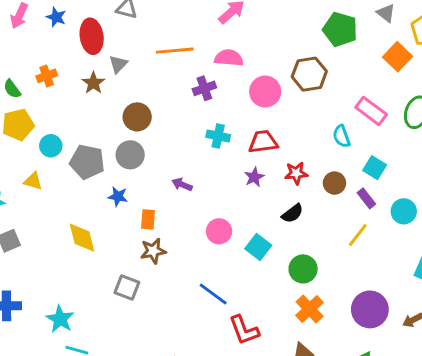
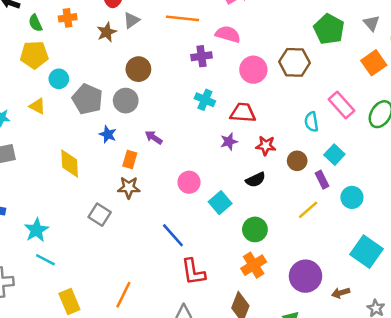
purple arrow: (182, 185) -> (154, 137), moved

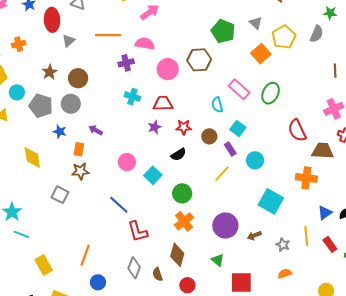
brown star: (107, 32) -> (50, 72), moved

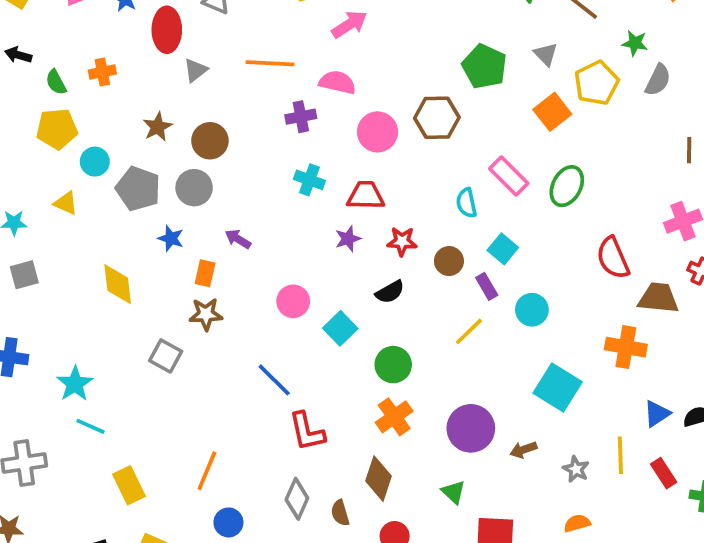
green star: (330, 13) -> (635, 43), moved

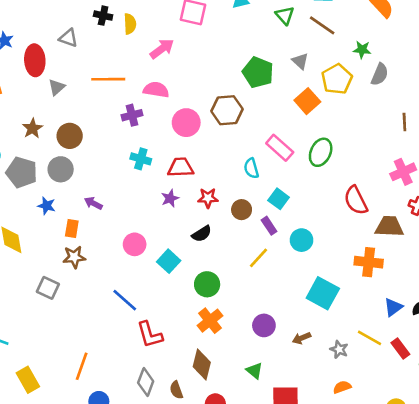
purple circle: (471, 428) -> (264, 325), size x0.7
yellow line: (620, 455) -> (369, 338), turned -55

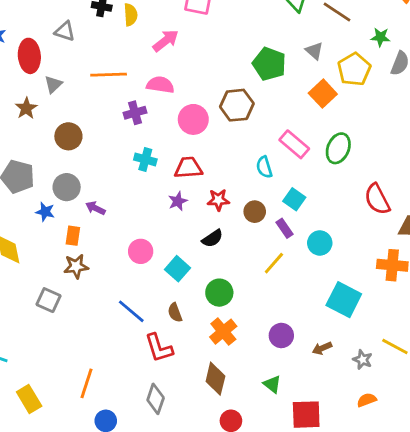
brown star: (32, 128) -> (26, 108), moved
gray circle: (61, 169) -> (67, 187), moved
brown semicircle: (176, 390) -> (175, 313), moved

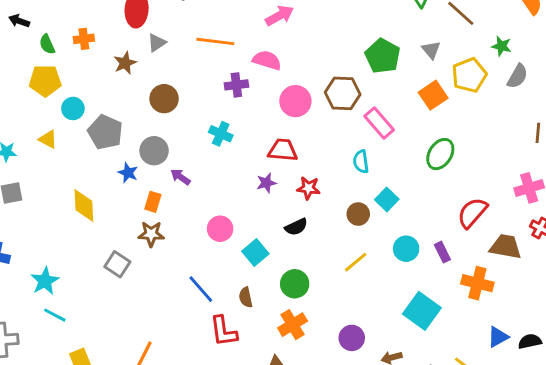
pink rectangle: (294, 144) -> (379, 123), moved
cyan cross: (145, 159) -> (221, 134), moved
red semicircle: (377, 199) -> (472, 213), turned 60
brown circle: (255, 212) -> (358, 214), moved
purple rectangle: (285, 228) -> (442, 252), moved

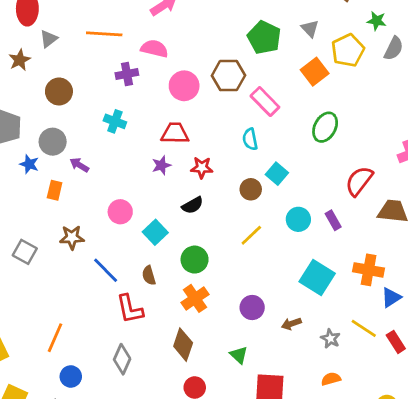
brown star: (151, 234) -> (72, 237), moved
orange cross: (477, 283) -> (369, 270), moved

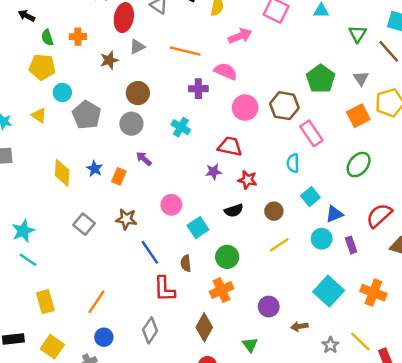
gray circle: (53, 142) -> (131, 124), moved
blue star: (29, 164) -> (95, 169), moved
brown circle: (251, 189) -> (274, 211), moved
blue triangle: (391, 297) -> (334, 214), moved

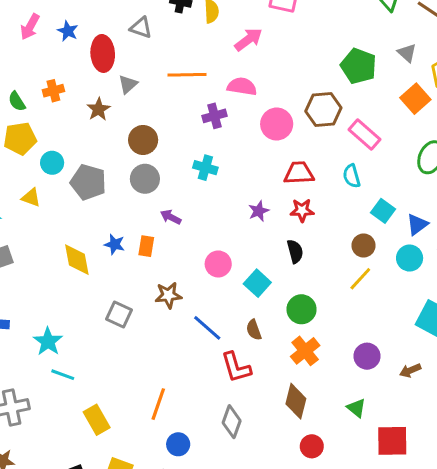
red trapezoid: (230, 146) -> (299, 173), moved
black semicircle: (234, 210) -> (295, 251), turned -72
brown circle: (274, 211) -> (364, 246), moved

